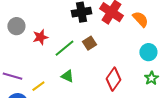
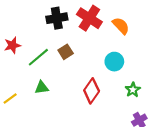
cyan circle: (148, 52) -> (114, 62), moved
green triangle: (67, 76) -> (42, 88), turned -32

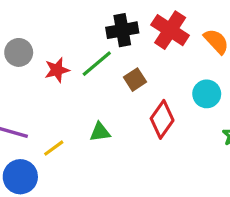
green line: (38, 57) -> (97, 64), moved
red diamond: (92, 91) -> (162, 119), moved

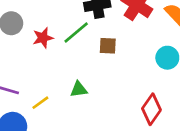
brown square: (135, 80) -> (108, 46), turned 36
red diamond: (162, 119) -> (151, 109), moved

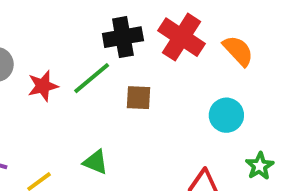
green triangle: (79, 89) -> (96, 162), turned 30

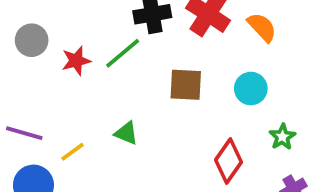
brown square: (139, 98) -> (186, 85), moved, size x1.4

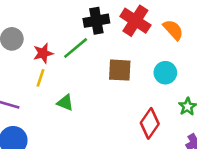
green triangle: (126, 133) -> (65, 103), moved
yellow line: (72, 152) -> (40, 78), moved, turned -36

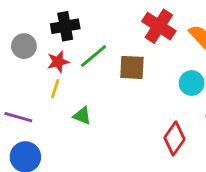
black cross: (96, 21) -> (65, 26), moved
brown square: (120, 70) -> (132, 67), moved

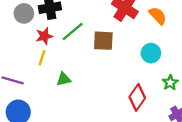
gray circle: (24, 46) -> (24, 13), moved
green triangle: (82, 116) -> (64, 79), turned -35

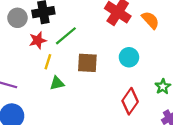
brown square: (103, 41) -> (87, 63), moved
cyan circle: (151, 53) -> (129, 57), moved
yellow line: (42, 58) -> (48, 62), moved

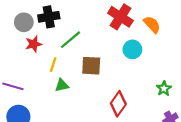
red star: (38, 40) -> (34, 44), moved
cyan circle: (129, 57) -> (132, 49), moved
red diamond: (130, 101) -> (118, 104), moved

